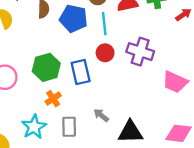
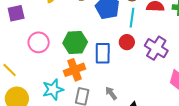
orange cross: (53, 99) -> (75, 70), size x1.5

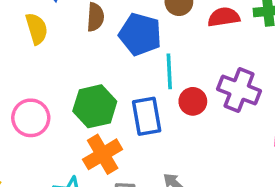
cyan line: (132, 18) -> (169, 71), moved
red circle: (127, 42) -> (193, 101), moved

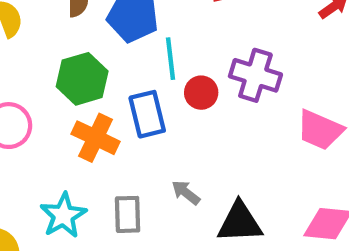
green hexagon: (95, 106) -> (82, 79), moved
orange cross: (103, 154) -> (96, 138), moved, turned -30

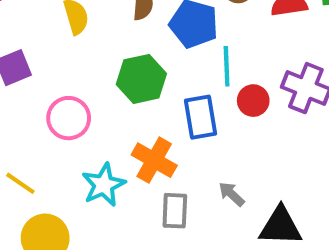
orange cross: (96, 138) -> (154, 160), moved
cyan star: (63, 215) -> (104, 185), moved

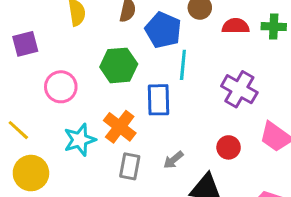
red circle: (253, 101) -> (229, 147), moved
gray arrow: (232, 194) -> (173, 160), turned -90

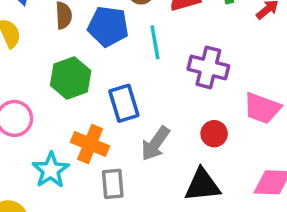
cyan line: (183, 65) -> (155, 42), moved
gray arrow: (173, 160) -> (155, 144), moved, size x1.5

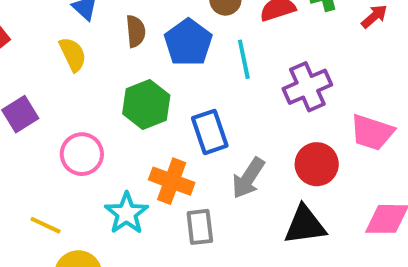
blue pentagon: (108, 26) -> (188, 42), turned 30
purple cross: (208, 67) -> (307, 87), turned -36
red circle: (214, 134) -> (317, 164), size x1.4

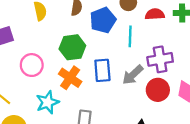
red circle: (317, 164) -> (158, 90), moved
gray arrow: (248, 178) -> (133, 75), moved
orange cross: (172, 181) -> (70, 78), moved

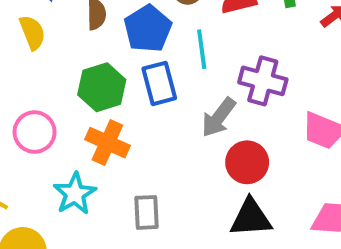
purple cross: (160, 59) -> (263, 81), turned 35
blue rectangle: (102, 70) -> (159, 83), moved
red circle: (158, 90) -> (247, 162), moved

